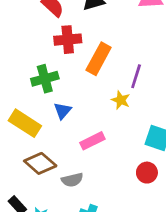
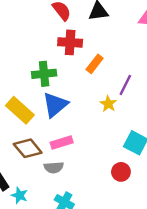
orange rectangle: (99, 59) -> (95, 64), size x0.7
blue triangle: (63, 111) -> (55, 105), size x1.6
pink rectangle: (92, 141) -> (62, 143), moved

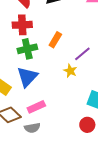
red cross: (70, 42) -> (22, 25), moved
green cross: (44, 74) -> (27, 49), moved
purple line: (125, 85) -> (82, 54), turned 30

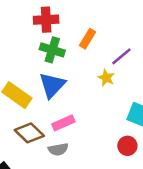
green cross: (27, 49) -> (52, 50), turned 30

